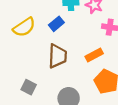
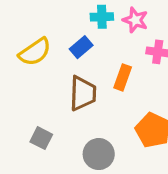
orange rectangle: (94, 55) -> (123, 77), moved, turned -42

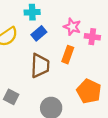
cyan cross: (102, 17) -> (32, 12), moved
pink star: (135, 20) -> (72, 27), moved

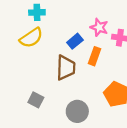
cyan cross: (32, 12) -> (37, 12), moved
blue rectangle: (39, 33) -> (75, 41), moved

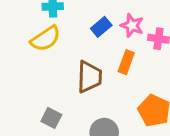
blue rectangle: (75, 41) -> (101, 27), moved

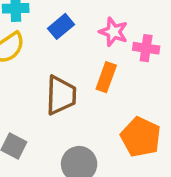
blue rectangle: (101, 27) -> (61, 26), moved

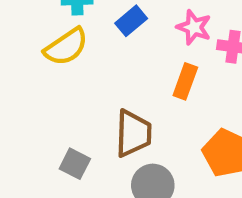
brown trapezoid: (61, 95) -> (133, 133), moved

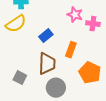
blue rectangle: (131, 21) -> (46, 36), moved
orange rectangle: (185, 81) -> (71, 50), moved

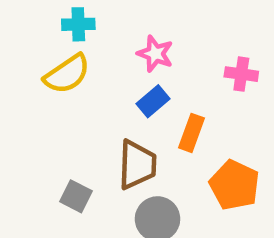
pink star: (75, 15) -> (155, 54), moved
blue rectangle: (46, 36) -> (153, 101), moved

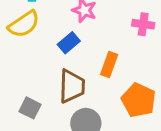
blue rectangle: (153, 101) -> (69, 43), moved

